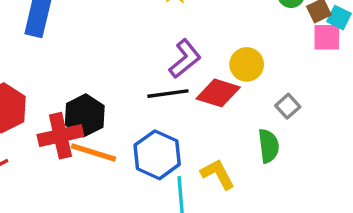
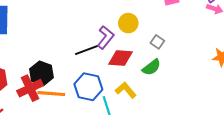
purple L-shape: (185, 59) -> (106, 37), moved
red diamond: (218, 93) -> (120, 58), moved
green semicircle: (269, 146) -> (151, 67), turned 72

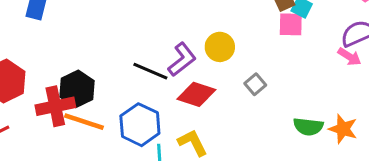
black line: (87, 50) -> (150, 71), turned 30
green semicircle: (151, 67) -> (308, 127), moved, turned 30

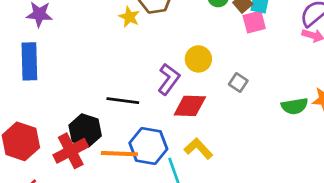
black line: (150, 71) -> (123, 101), moved
orange line: (84, 122) -> (119, 154), moved

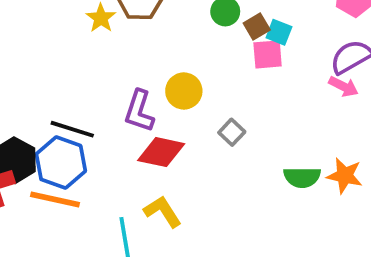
purple L-shape: (169, 79) -> (139, 111), turned 152
blue hexagon: (148, 146) -> (61, 163), moved

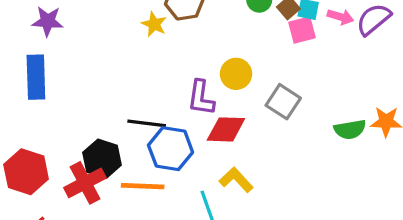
pink arrow: (343, 87) -> (340, 17), moved
gray square: (232, 132) -> (283, 102), size x1.5
blue hexagon: (61, 163) -> (171, 149), moved

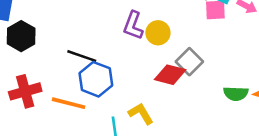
purple L-shape: (201, 98) -> (133, 26), moved
red diamond: (226, 129) -> (170, 75), moved
black hexagon: (102, 159) -> (21, 36), moved

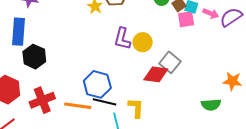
black line: (82, 56) -> (105, 102), moved
green semicircle: (236, 94) -> (211, 105), moved
yellow L-shape: (141, 114) -> (136, 108), turned 40

